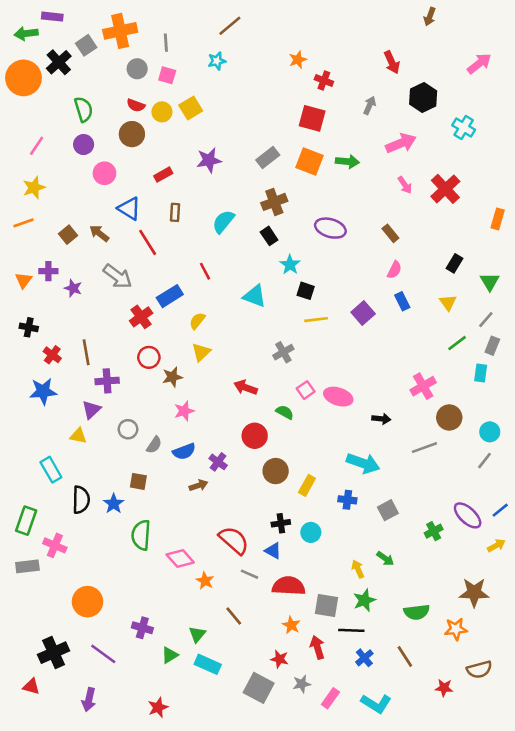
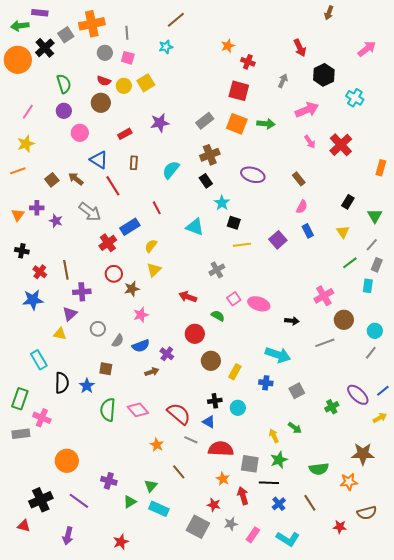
pink diamond: (180, 559) -> (138, 410), moved

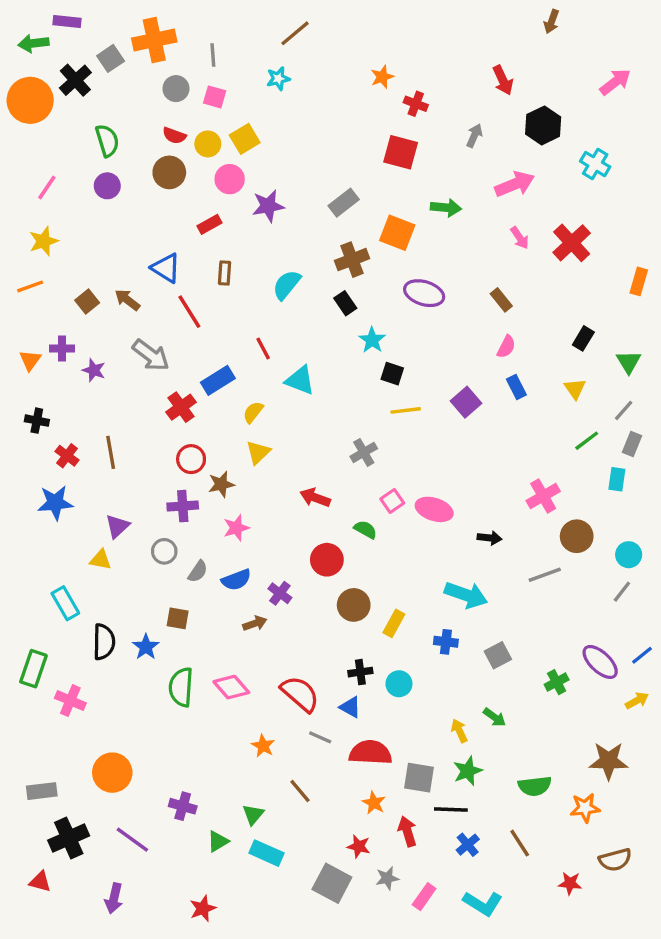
orange square: (237, 124) -> (397, 233), moved
pink circle: (80, 133) -> (230, 179), moved
cyan triangle: (195, 227) -> (300, 380), moved
purple cross: (82, 292) -> (183, 506), moved
gray rectangle: (21, 434) -> (42, 791), moved

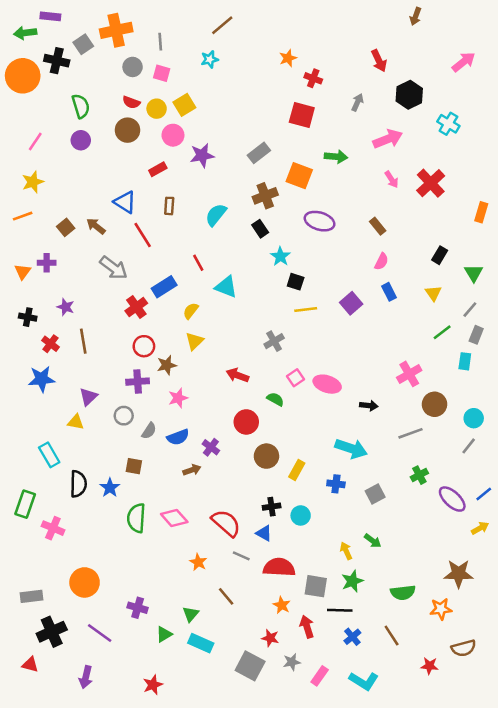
black cross: (75, 80) -> (57, 61), turned -35
purple star: (94, 370) -> (66, 307), moved
green cross: (557, 682) -> (419, 475), moved

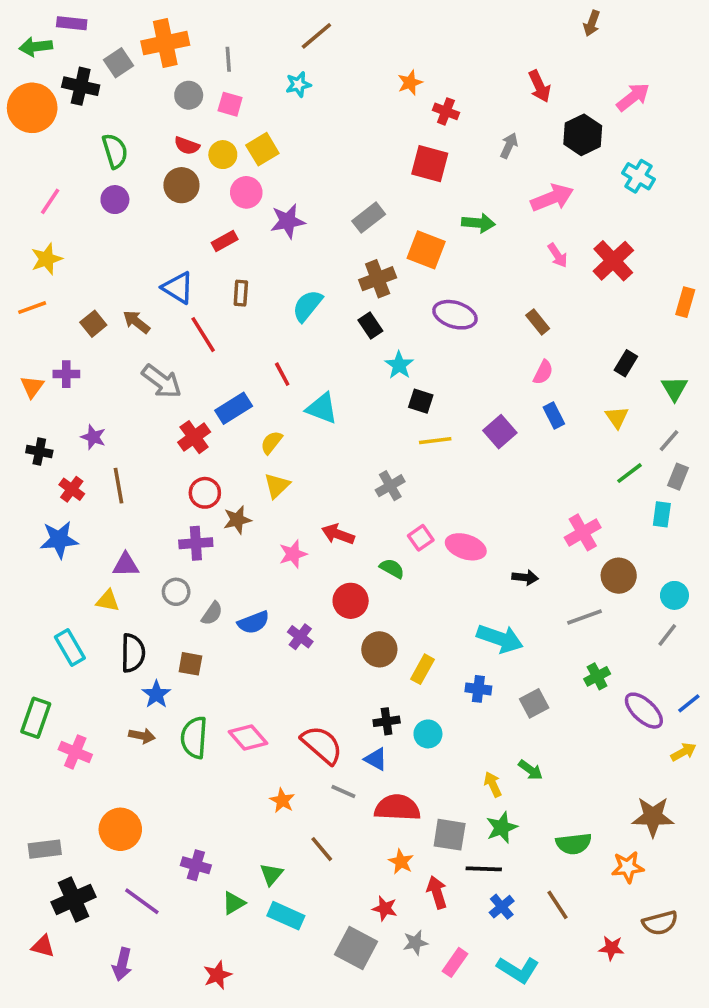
pink arrow: (464, 62) -> (633, 97), moved
purple triangle: (88, 397) -> (126, 565), turned 42
pink star: (178, 398) -> (293, 554), moved
brown arrow: (192, 470) -> (142, 736), moved, turned 30
black semicircle: (78, 484) -> (133, 653), moved

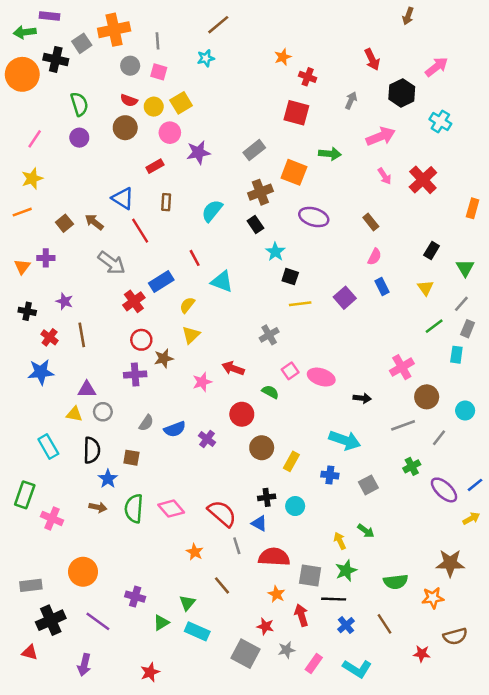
gray circle: (176, 592) -> (103, 412), moved
gray line: (667, 635) -> (439, 438), moved
gray line: (343, 792) -> (237, 546), turned 49

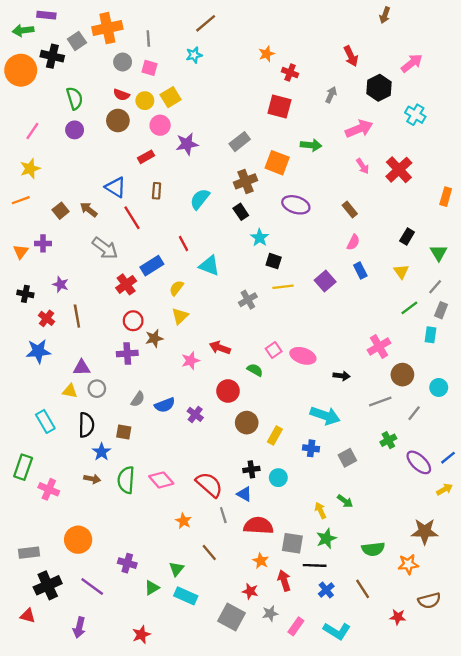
gray cross: (269, 335) -> (248, 300), moved

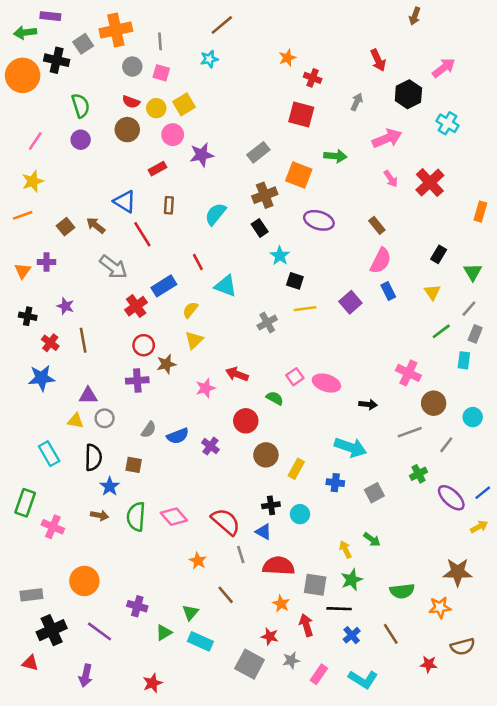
pink semicircle: (353, 242) -> (381, 261), size x1.5
pink cross: (379, 346) -> (408, 373), turned -35

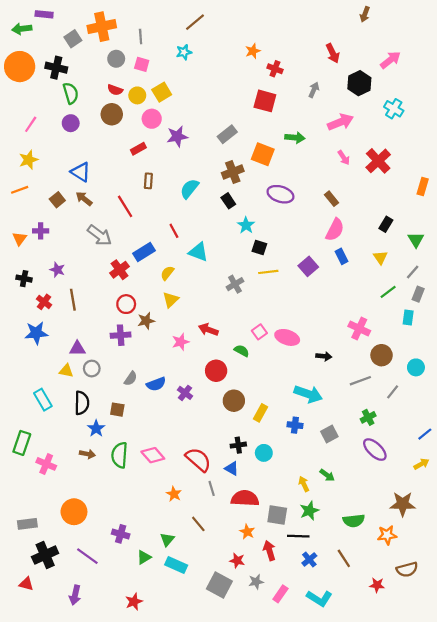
black cross: (57, 60) -> (56, 68), moved
blue triangle: (125, 201) -> (81, 172), moved
purple ellipse: (451, 498) -> (375, 450), moved

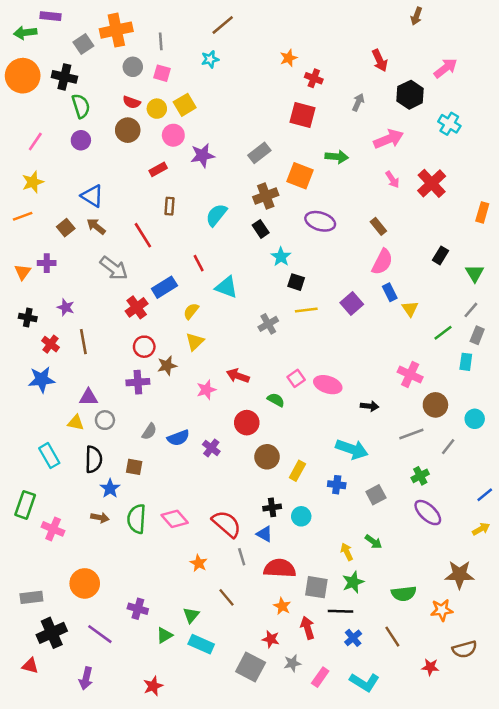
yellow triangle: (380, 257) -> (410, 309), moved

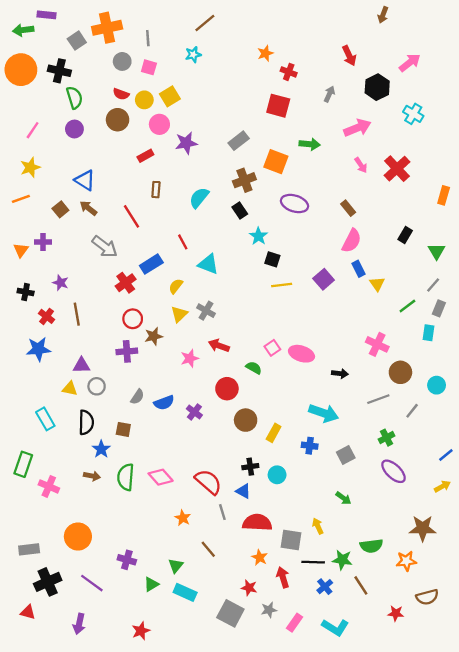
gray cross: (268, 324) -> (206, 311), moved, turned -30
yellow arrow: (347, 552) -> (318, 526), moved
green star: (353, 582) -> (342, 560), moved, turned 30

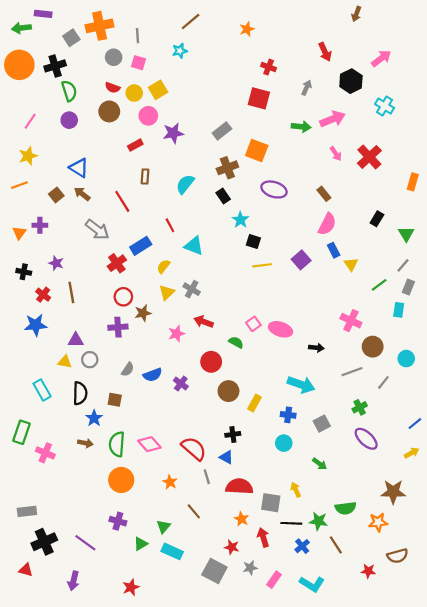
orange star: (265, 53) -> (247, 29), moved
black cross: (59, 71) -> (55, 66), turned -30
green arrow: (310, 144) -> (301, 127), moved
cyan circle: (277, 475) -> (284, 443), moved
orange circle: (78, 537) -> (121, 480), moved

